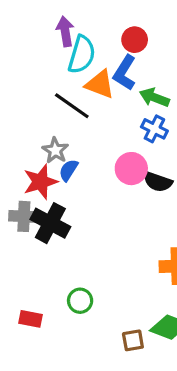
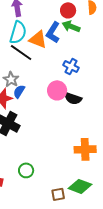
red circle: (135, 40) -> (68, 10), moved
cyan semicircle: (82, 55) -> (18, 32), moved
green arrow: (154, 97) -> (71, 26), moved

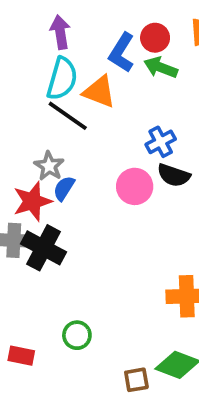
blue L-shape: (53, 32) -> (122, 53), moved
blue cross: (71, 66) -> (161, 142), turned 35
black semicircle: (73, 98) -> (174, 175), moved

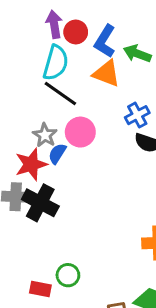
red circle: (155, 38) -> (76, 32), moved
orange triangle: (99, 92) -> (106, 74), moved
pink circle: (135, 186) -> (80, 132), moved
red rectangle: (21, 356) -> (40, 289), moved

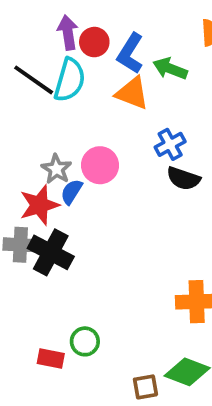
black line: (60, 94) -> (34, 80), moved

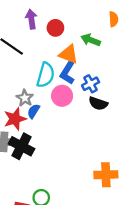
red circle: (94, 42) -> (55, 28), moved
blue L-shape: (130, 53) -> (68, 73), moved
cyan semicircle: (70, 80) -> (46, 75), moved
pink circle: (100, 165) -> (62, 96), moved

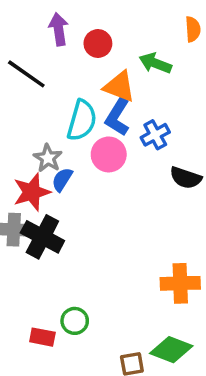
black semicircle: (98, 103) -> (186, 178), moved

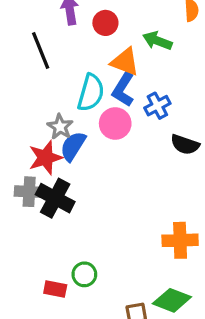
black line: (26, 74) -> (41, 50), turned 33
blue semicircle: (62, 180) -> (73, 146), size x1.4

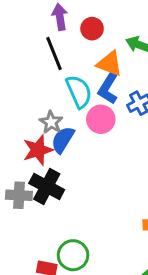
black line: (41, 50) -> (54, 53), moved
cyan semicircle: (91, 93) -> (79, 91), turned -40
gray cross: (29, 192) -> (19, 195), moved
green circle: (84, 274) -> (73, 255), size x1.4

